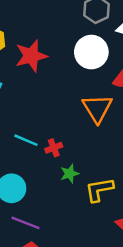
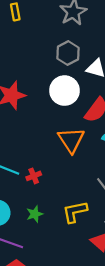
green star: (69, 174) -> (35, 214), moved

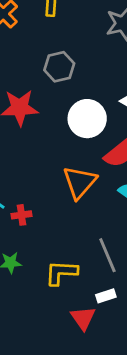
gray hexagon: (68, 53) -> (59, 67), moved

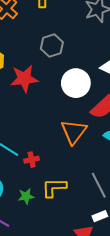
yellow L-shape: (61, 273) -> (54, 188), moved

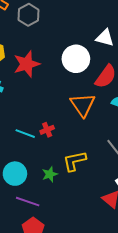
gray hexagon: (52, 45) -> (29, 15), moved
red cross: (32, 160) -> (47, 130), moved

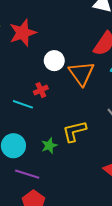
white circle: (76, 59) -> (54, 61), moved, size x0.7
red cross: (47, 130) -> (41, 90), moved

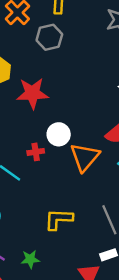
red cross: (41, 90) -> (36, 152), moved
green star: (49, 146) -> (30, 259), moved

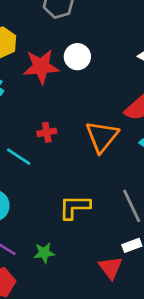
white circle: (59, 134) -> (77, 57), moved

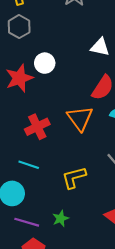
red cross: (47, 132) -> (37, 127), size x1.6
cyan line: (19, 157) -> (29, 165), moved

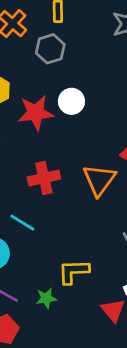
yellow L-shape: (74, 178) -> (73, 272), moved

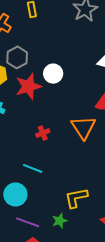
gray hexagon: (50, 49) -> (17, 57), moved
red cross: (44, 178) -> (43, 133), size x0.6

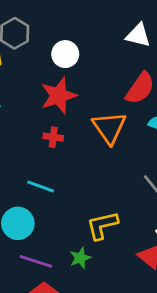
red star: (28, 86) -> (59, 96), moved
red cross: (43, 133) -> (53, 137), turned 32

